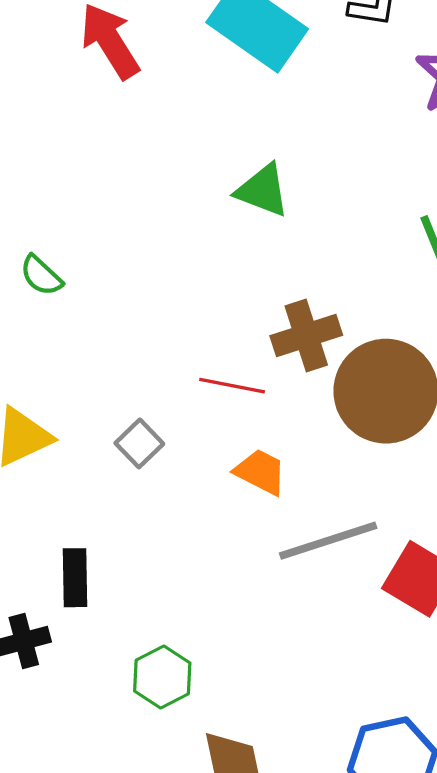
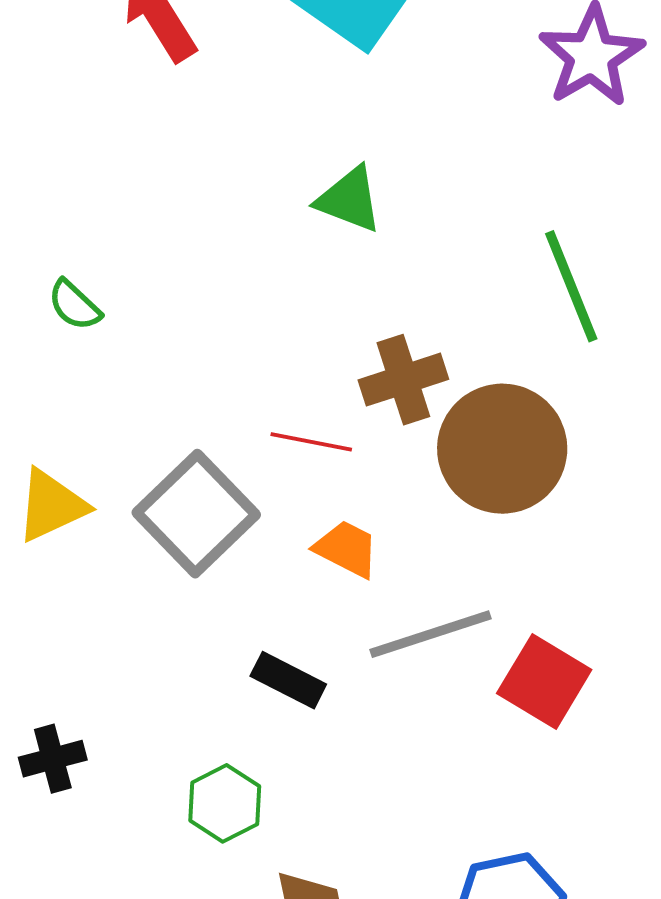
gray square: (139, 443) -> (196, 514), size x2.0
black rectangle: (75, 578) -> (288, 680), moved, turned -62

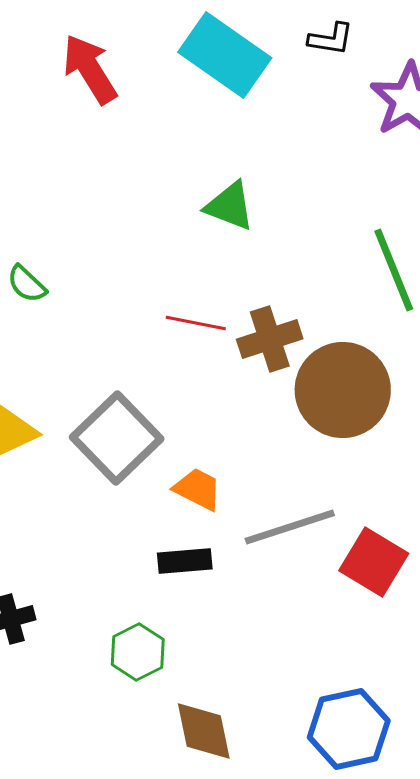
red line: (311, 442) -> (196, 323), moved
orange trapezoid: (347, 549) -> (198, 489), moved
black rectangle: (288, 680) -> (185, 561), turned -32

